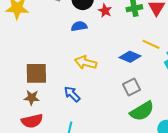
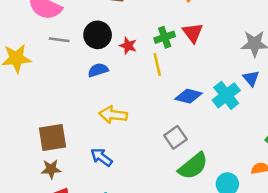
yellow line: (151, 44) -> (157, 65), moved, turned 60
blue diamond: (130, 57) -> (188, 96), moved

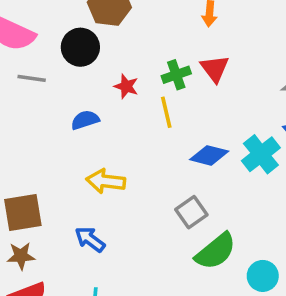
black circle: (98, 35) -> (80, 47), moved

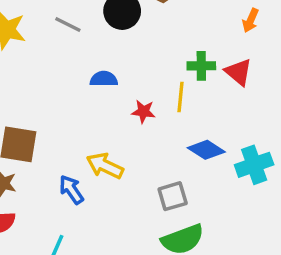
red triangle: (215, 68) -> (238, 72), turned -32
red star: (126, 86) -> (143, 112), moved, turned -30
yellow arrow: (106, 181) -> (105, 166), moved

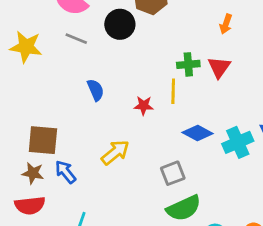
red triangle: (238, 72) -> (219, 67), turned 30
blue semicircle: (104, 79) -> (96, 90), moved, turned 70
yellow arrow: (105, 166) -> (115, 152), turned 120
blue arrow: (71, 190) -> (66, 172), moved

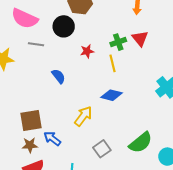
red star: (144, 106) -> (87, 51), moved
blue diamond: (198, 133) -> (112, 95), moved
gray square: (173, 173) -> (102, 149), moved

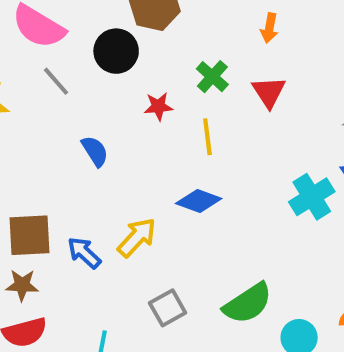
green cross: (118, 42) -> (212, 77), moved, turned -35
gray line: (36, 44) -> (56, 81), turned 35
blue arrow: (52, 138) -> (84, 253), moved

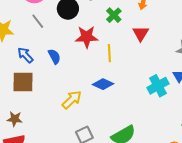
green cross: (212, 77) -> (114, 15), moved
red star: (158, 106) -> (87, 37), size x1.6
brown square: (30, 235) -> (23, 82), moved
blue arrow: (84, 253) -> (25, 55), moved

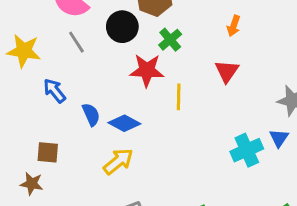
green cross: (114, 15) -> (170, 40), moved
blue semicircle: (54, 56) -> (91, 115), moved
brown square: (23, 82) -> (48, 152), moved, size x0.7
blue diamond: (103, 84) -> (124, 123), moved

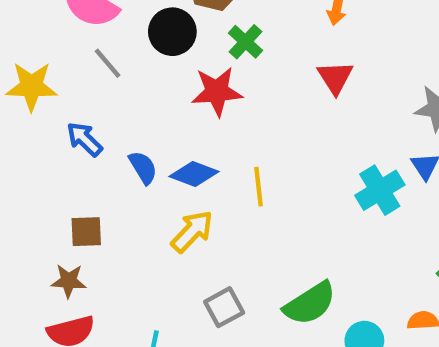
yellow line: (179, 97) -> (258, 187), moved

